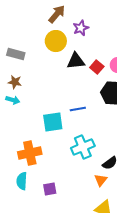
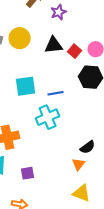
yellow circle: (56, 41) -> (20, 38), moved
cyan square: (53, 122) -> (26, 86), moved
cyan cross: (83, 147) -> (48, 117), moved

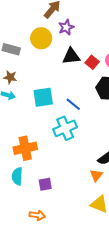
purple star: (59, 12) -> (66, 27), moved
yellow circle: (20, 38) -> (41, 38), moved
blue line: (56, 93) -> (73, 104), turned 49

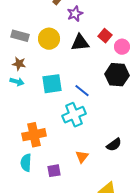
yellow circle: (41, 38) -> (49, 39), moved
red square: (92, 62) -> (105, 36), moved
orange triangle: (96, 175) -> (82, 157), moved

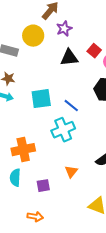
yellow circle: (49, 39) -> (33, 36), moved

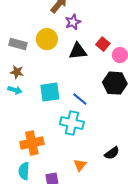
yellow circle: (33, 36) -> (47, 39), moved
cyan cross: (63, 130) -> (72, 123), turned 35

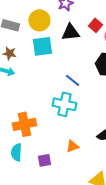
cyan square: (50, 92) -> (42, 46), moved
orange triangle: (80, 165) -> (72, 146), turned 32

